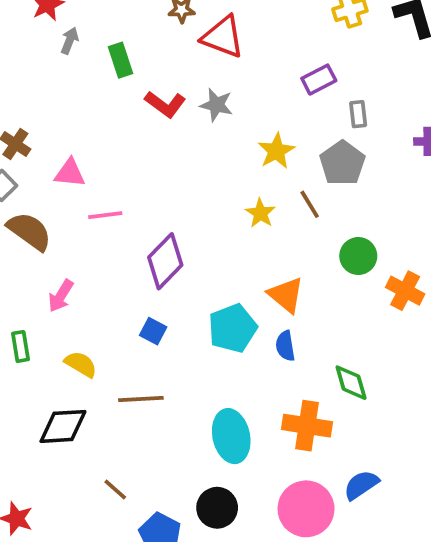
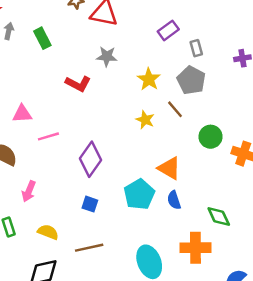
red L-shape: (165, 104) -> (78, 84), moved

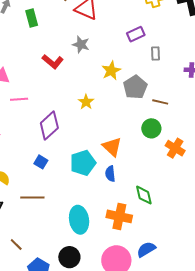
gray pentagon: (191, 80) -> (135, 87), moved
brown line: (175, 109) -> (160, 102), moved, turned -49
yellow star: (145, 120) -> (86, 102), moved

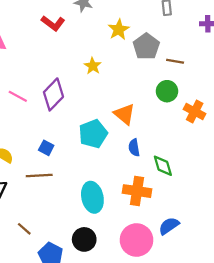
pink line: (19, 99) -> (18, 96), moved, turned 36
blue square: (41, 162) -> (46, 148), moved
blue semicircle: (110, 174) -> (134, 148), moved

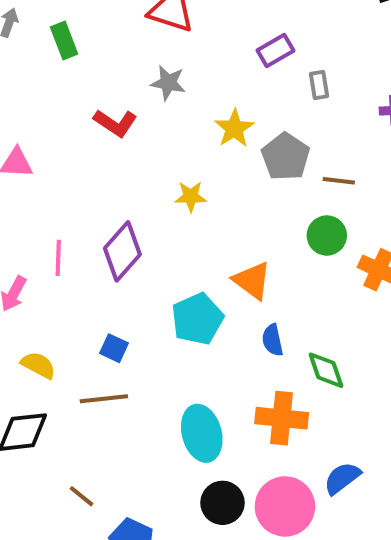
yellow star: (93, 66) -> (191, 196), turned -30
pink line: (18, 96) -> (58, 258), turned 66
black circle: (84, 239) -> (222, 503), moved

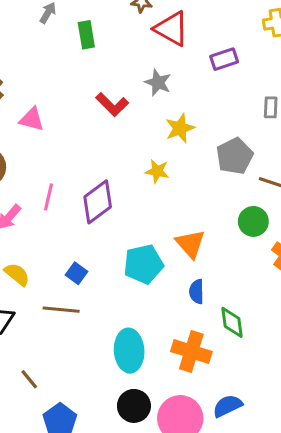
purple rectangle: (275, 51) -> (224, 59), moved
yellow star: (234, 128) -> (180, 128), moved

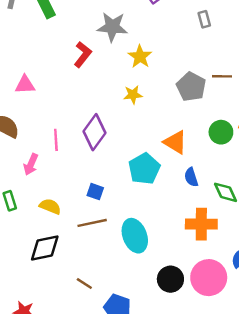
gray star: (158, 83) -> (112, 27), size x1.4
red L-shape: (112, 105) -> (83, 54), turned -80
gray pentagon: (235, 156) -> (191, 87), moved
green circle: (253, 221) -> (221, 132), moved
cyan ellipse: (129, 351) -> (135, 236), moved

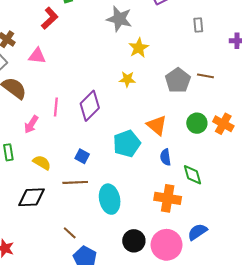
red L-shape: (83, 54) -> (50, 18), moved
brown line: (84, 283) -> (70, 233), moved

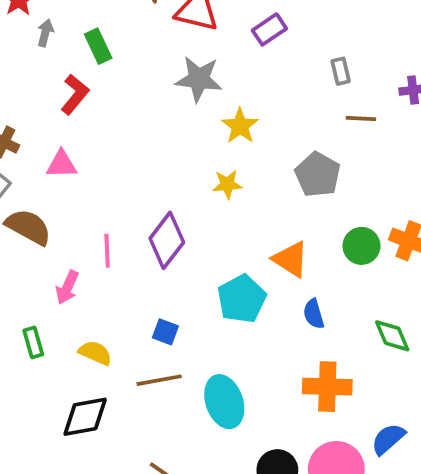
brown line: (205, 76) -> (361, 118), moved
green diamond: (192, 175) -> (392, 336), moved

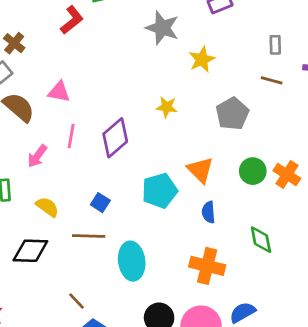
gray rectangle: (341, 71) -> (275, 45), moved
yellow star: (240, 126) -> (202, 59), moved
pink triangle: (61, 164) -> (59, 92), moved

